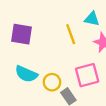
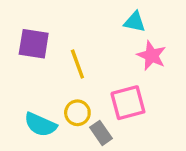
yellow line: (71, 34) -> (77, 64), moved
cyan semicircle: (26, 74) -> (40, 125), moved

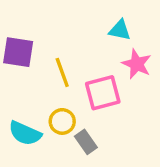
pink square: (128, 103) -> (103, 93), moved

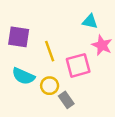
cyan semicircle: (25, 133) -> (23, 76), moved

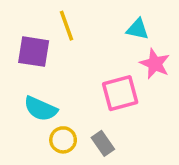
yellow line: (50, 51) -> (67, 26), moved
yellow circle: (50, 86) -> (63, 140), moved

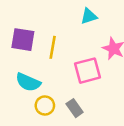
yellow line: (67, 26) -> (53, 47), moved, turned 30
cyan triangle: (138, 29) -> (89, 16), moved, turned -30

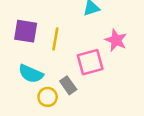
gray rectangle: (75, 108) -> (68, 85), moved

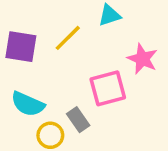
yellow line: (55, 39) -> (68, 38), moved, turned 35

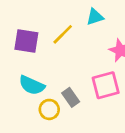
pink square: (108, 88) -> (106, 85), moved

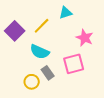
purple square: (26, 41) -> (15, 31), turned 36
cyan semicircle: (32, 85) -> (40, 52), moved

